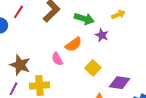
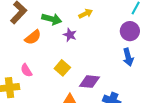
orange semicircle: (74, 44) -> (33, 37), moved
pink semicircle: (57, 59) -> (26, 70), moved

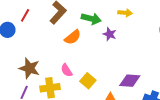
yellow arrow: (86, 14) -> (125, 13), turned 32
yellow square: (62, 68) -> (88, 81), moved

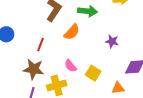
red line: (25, 15) -> (40, 45), moved
purple star: (110, 34) -> (112, 41), moved

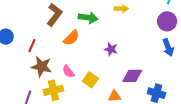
red line: (40, 45) -> (32, 46), moved
brown star: (34, 69) -> (42, 67), moved

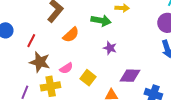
green arrow: (88, 18) -> (101, 21), moved
pink semicircle: (68, 71) -> (66, 68), turned -88

